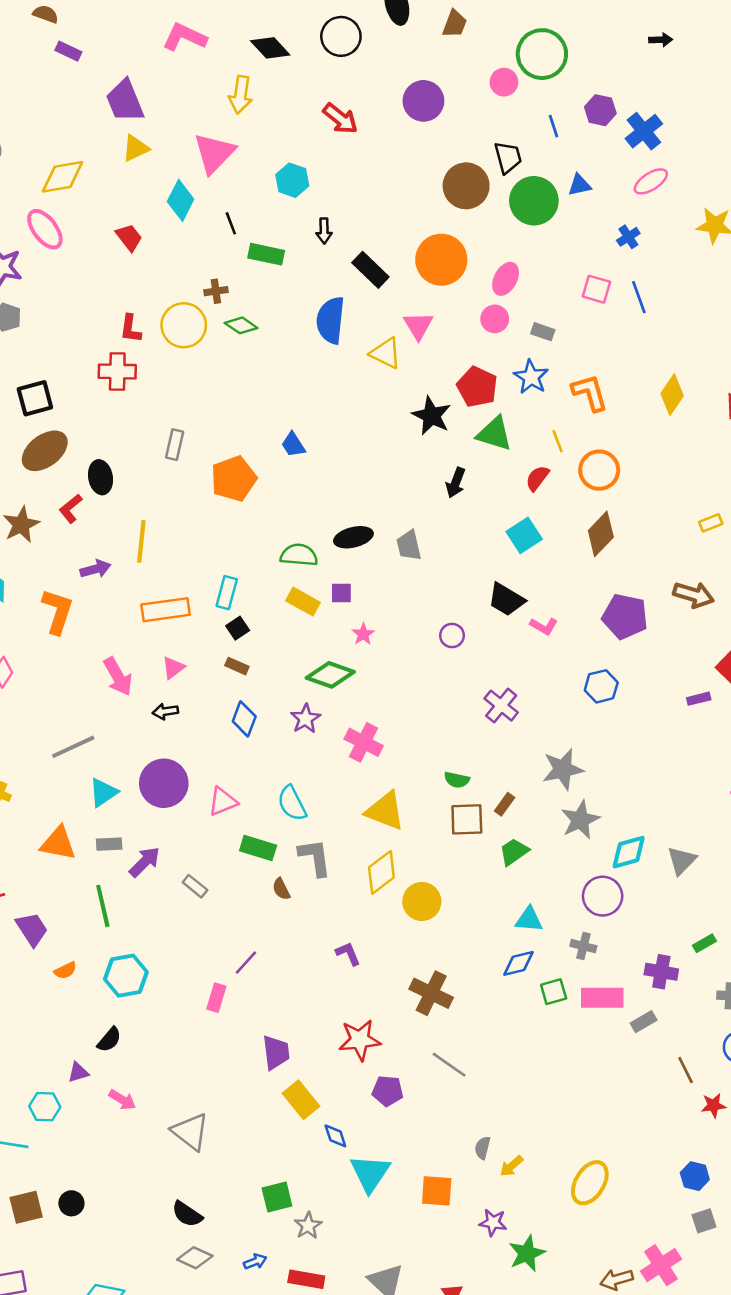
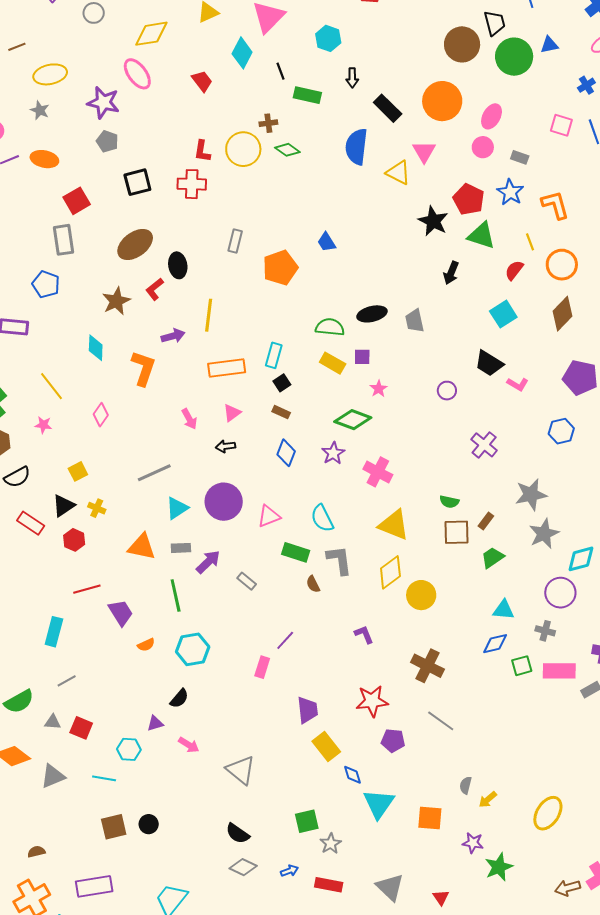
black square: (35, 398) -> (137, 182), moved
pink arrow: (118, 676) -> (189, 419), size x0.7

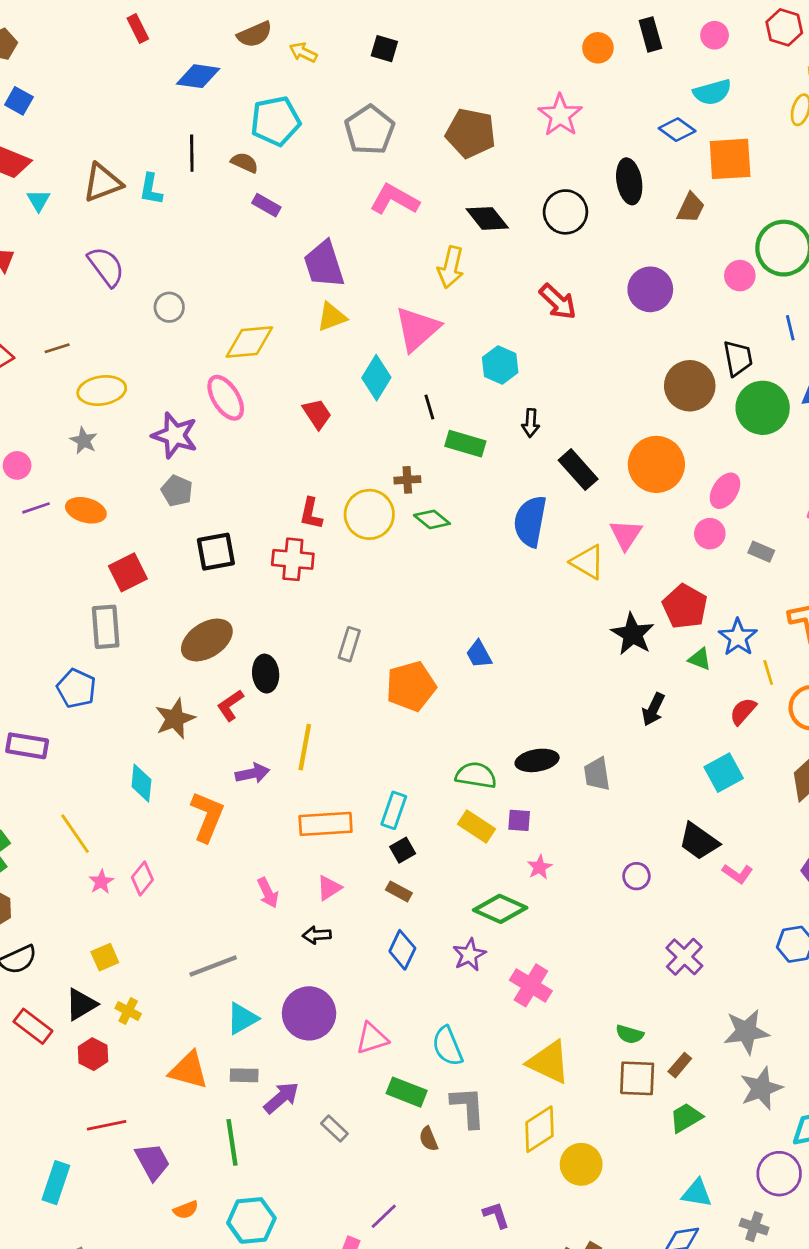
blue star: (510, 192) -> (738, 637), moved
green triangle: (481, 236) -> (700, 659), size x0.6
pink star: (43, 425) -> (101, 882), moved, turned 30

